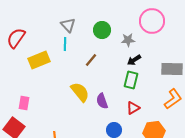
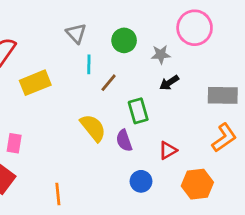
cyan line: (65, 44) -> (89, 64), moved
green rectangle: (131, 80) -> (138, 111), moved, turned -30

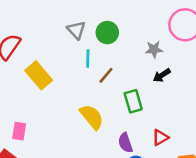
green circle: (124, 40) -> (107, 33), moved
yellow rectangle: (35, 83) -> (39, 75), turned 72
purple semicircle: (124, 140) -> (125, 143), moved

